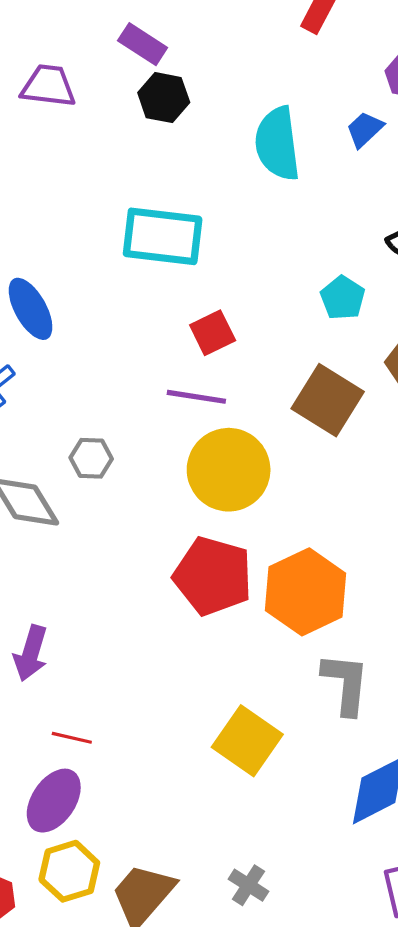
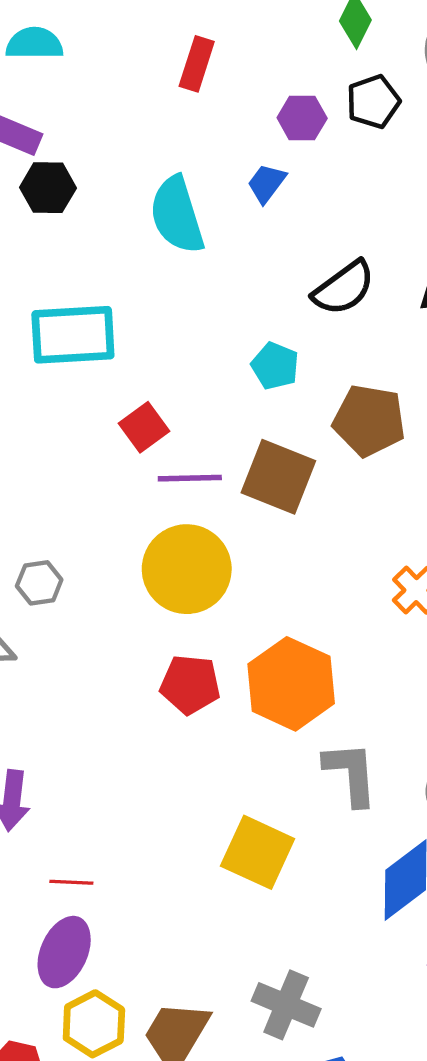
purple line: (196, 397) -> (190, 478), moved
red pentagon: (213, 576) -> (190, 685), size x0.7
gray cross: (248, 885) -> (286, 1005), size x1.5

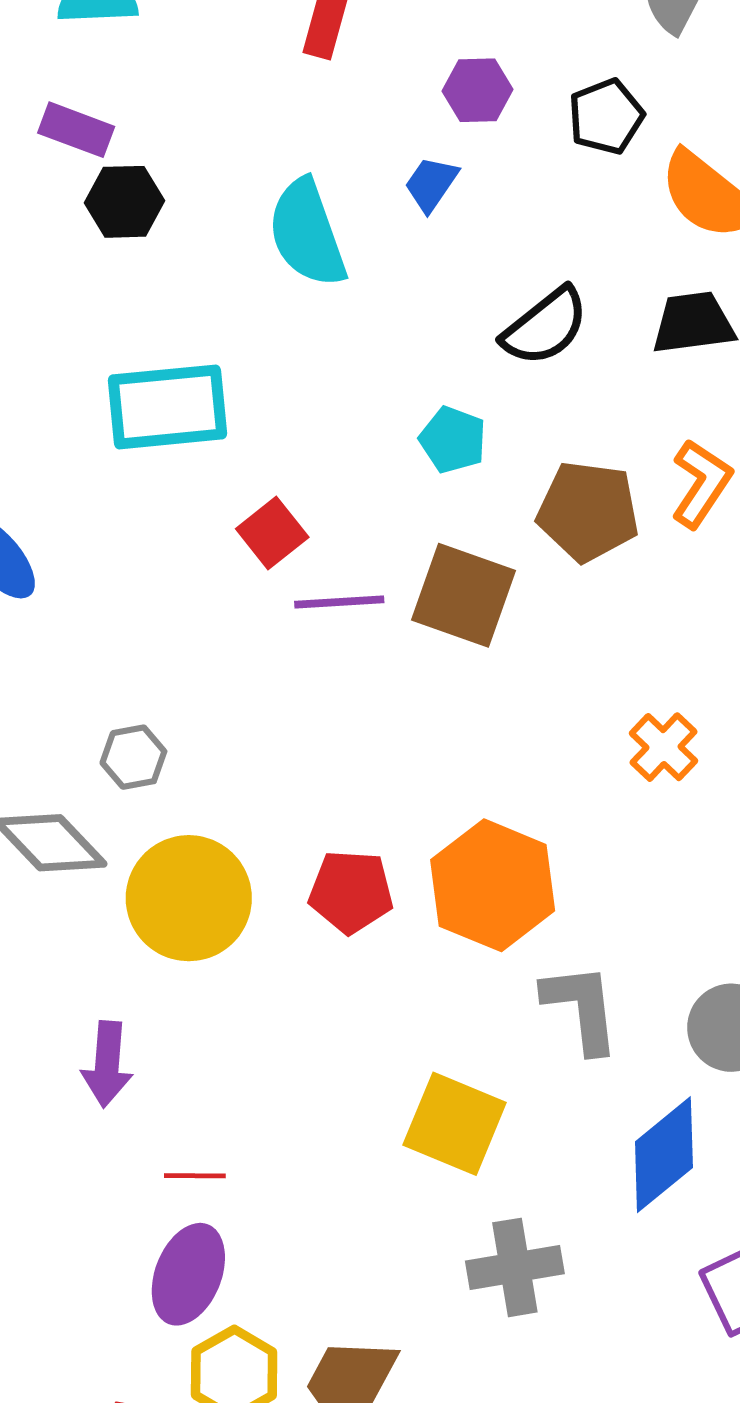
black pentagon: (373, 102) -> (606, 116), moved
yellow circle: (187, 569) -> (189, 898), moved
gray cross: (286, 1005) -> (515, 1267), moved, turned -30

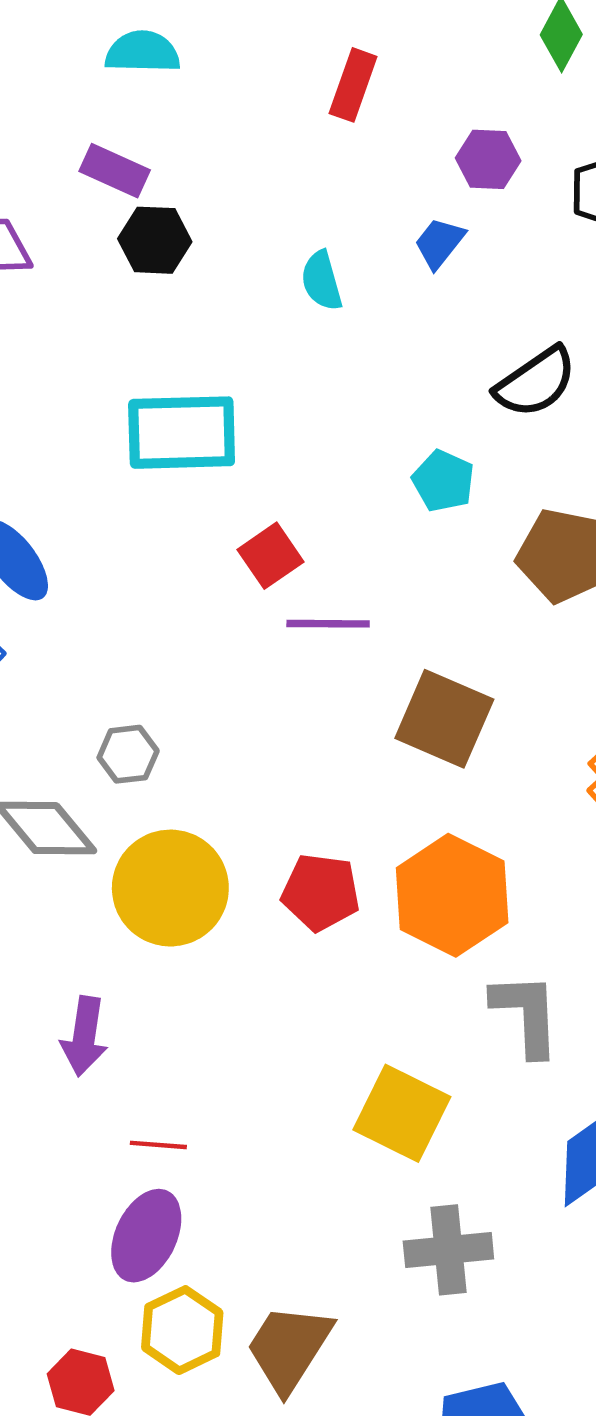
cyan semicircle: (307, 233) -> (322, 281), size x0.6
brown square: (464, 595) -> (444, 719), moved

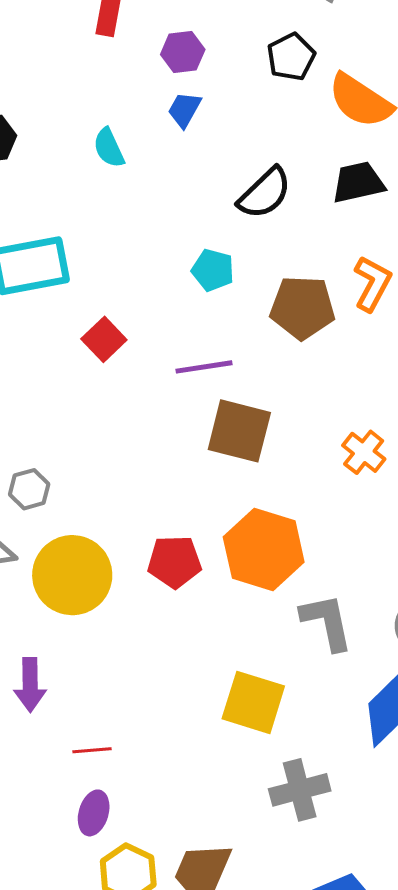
purple hexagon: (488, 159) -> (183, 52), moved
purple line: (328, 624) -> (204, 367), moved
purple ellipse: (146, 1236) -> (94, 813), size x0.7

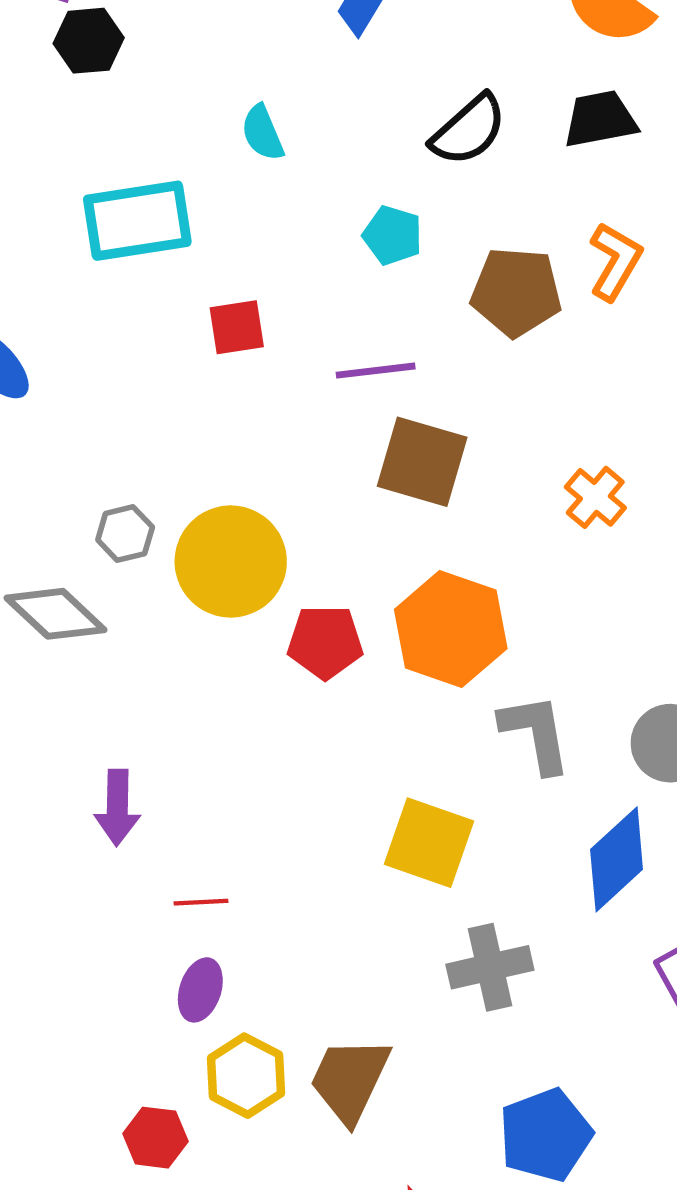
cyan semicircle: (109, 148) -> (263, 133), moved
red square: (104, 339) -> (237, 327), turned 33
yellow circle: (72, 575) -> (231, 561), moved

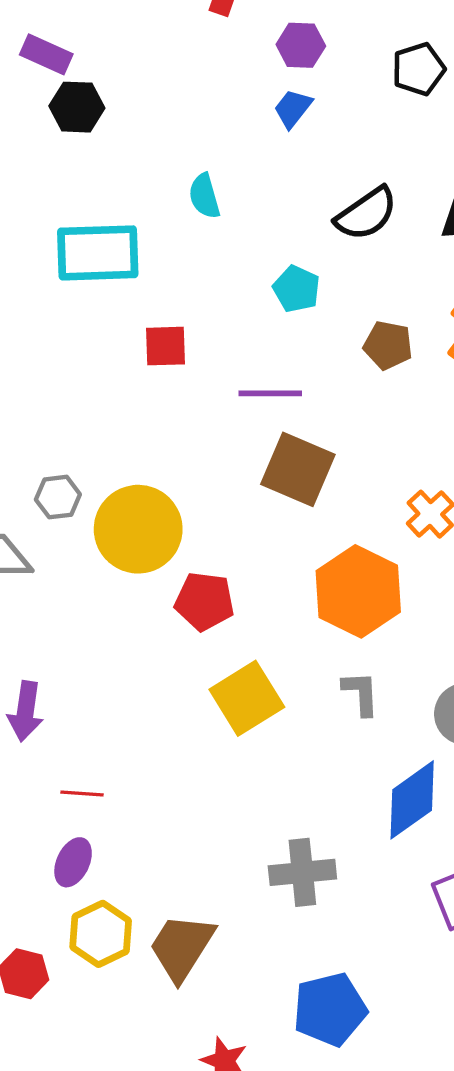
brown pentagon: (516, 292) -> (388, 345), size x0.7
orange hexagon: (451, 629) -> (358, 591), moved
gray L-shape: (536, 733) -> (361, 693), size x0.7
yellow square: (429, 843) -> (247, 698), moved, turned 32

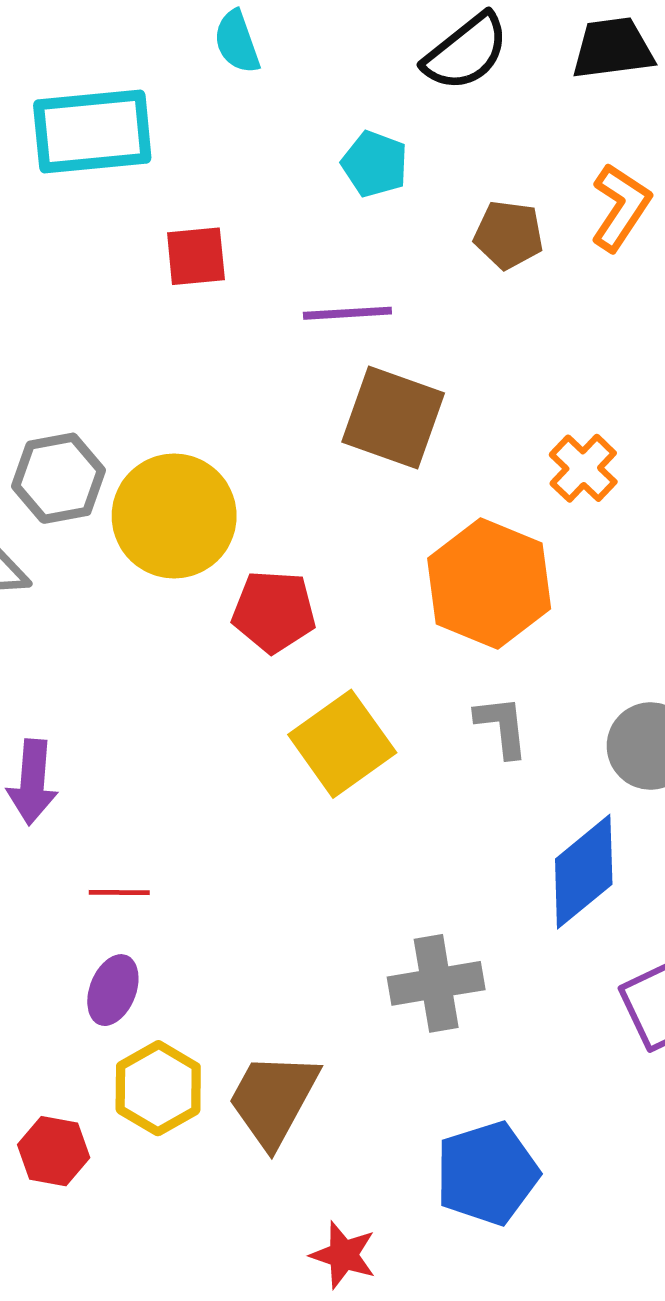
gray hexagon: (58, 497) -> (59, 478), size x1.4

